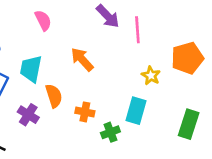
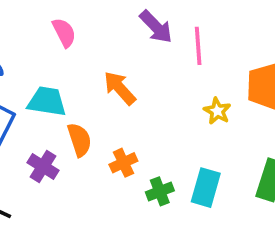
cyan trapezoid: (31, 69) -> (47, 101), turned 88
cyan rectangle: (136, 111) -> (206, 188), moved
orange cross: (85, 112) -> (123, 163), turned -36

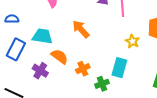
orange semicircle: (79, 140) -> (60, 56), turned -36
cyan rectangle: (206, 188) -> (119, 68), moved

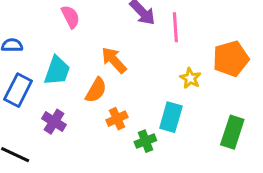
cyan trapezoid: (42, 36) -> (57, 71), turned 100
orange semicircle: (60, 56) -> (96, 90), moved, turned 84

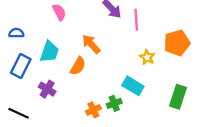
cyan rectangle: (171, 117) -> (133, 86), turned -75
orange cross: (117, 119) -> (93, 110), moved

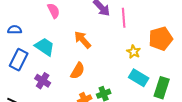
cyan trapezoid: (49, 52) -> (45, 47), turned -75
orange semicircle: (78, 66) -> (78, 71), moved
cyan rectangle: (133, 86) -> (139, 78), moved

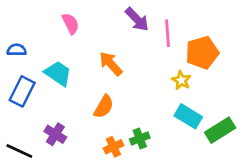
orange pentagon: (161, 39) -> (202, 53), moved
purple cross: (43, 81) -> (55, 134), moved
green rectangle: (162, 88) -> (220, 130), turned 40

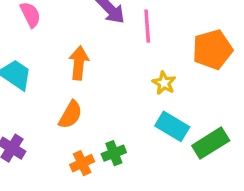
orange pentagon: (202, 53) -> (212, 50), moved
orange arrow: (111, 64) -> (79, 63), turned 48

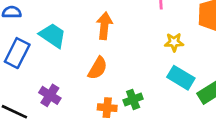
yellow star: (164, 83) -> (174, 42), turned -30
orange cross: (82, 163) -> (107, 108), turned 30

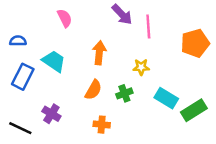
yellow star: (174, 42) -> (141, 67), moved
green cross: (133, 99) -> (124, 93), moved

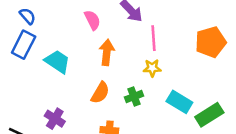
pink semicircle: (65, 18) -> (92, 20), moved
pink line: (148, 26) -> (153, 38), moved
blue semicircle: (18, 41) -> (28, 16), moved, turned 49
blue rectangle: (23, 77) -> (24, 45), moved

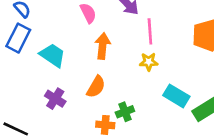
green cross: (134, 97) -> (125, 112), moved
purple cross: (55, 119) -> (55, 99), moved

